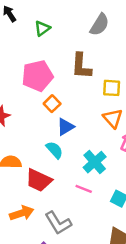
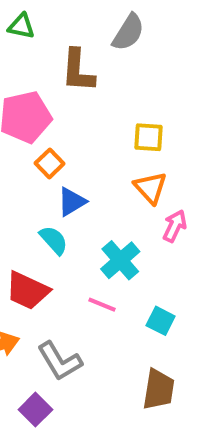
green triangle: (42, 28) -> (21, 26), moved, turned 49
brown L-shape: (81, 66) -> (78, 71), moved

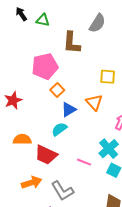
orange triangle: (150, 188) -> (94, 102), moved
cyan semicircle: (54, 240) -> (59, 129), turned -84
cyan cross: (120, 260) -> (109, 149), moved

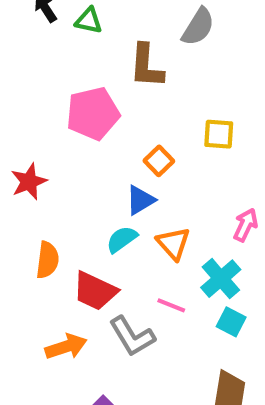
orange square: (57, 90) -> (159, 161), moved
orange triangle: (94, 102) -> (173, 243), moved
orange semicircle: (22, 139) -> (47, 260), turned 96
gray L-shape: (62, 191) -> (132, 336), moved

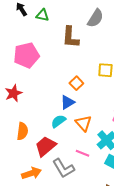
pink pentagon: (93, 113) -> (26, 55), moved
red trapezoid: (95, 291) -> (45, 146), turned 115

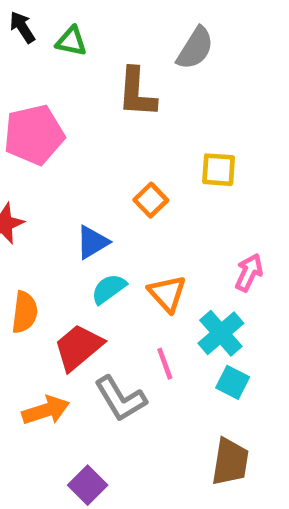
blue triangle: (67, 102) -> (92, 242), moved
pink line: (82, 153) -> (165, 364), turned 48

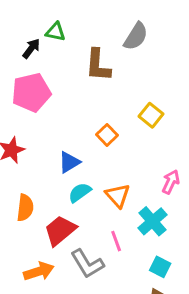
black arrow: (22, 27) -> (31, 49), moved, turned 70
yellow square: (219, 170) -> (151, 115), turned 35
cyan square: (233, 382) -> (160, 267), moved

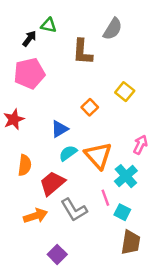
orange triangle: (118, 196) -> (98, 156), size x1.4
pink line: (116, 241) -> (105, 198), moved
cyan square: (160, 267) -> (122, 212), moved

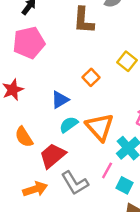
orange semicircle: (25, 165) -> (24, 137), turned 140
pink line: (105, 198) -> (107, 170), turned 49

